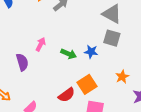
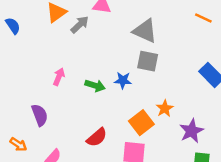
purple semicircle: (22, 62) -> (40, 115), moved
orange square: (87, 84) -> (141, 123), moved

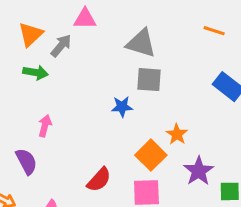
orange line: (203, 18) -> (214, 31), moved
pink arrow: (59, 77) -> (45, 126), moved
green arrow: (95, 86) -> (36, 73), moved
purple star: (192, 131) -> (199, 171), moved

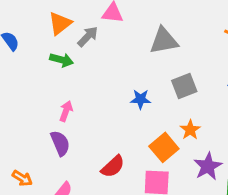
gray triangle: (141, 43) -> (164, 41), turned -32
gray square: (149, 80) -> (184, 86), moved, turned -30
purple semicircle: (26, 161) -> (60, 143), moved

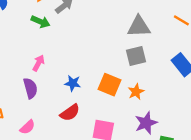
gray triangle: (164, 41) -> (139, 27), moved
blue star: (140, 99) -> (73, 83), moved
orange square: (164, 147) -> (109, 85), moved, turned -35

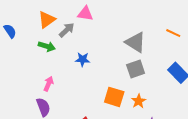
gray triangle: (139, 27) -> (136, 42), turned 40
blue star: (73, 83) -> (83, 59), moved

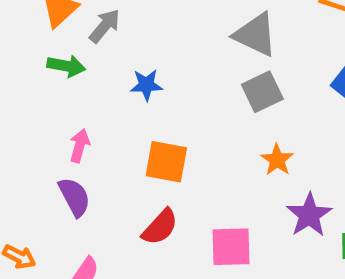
orange square: (114, 97) -> (166, 162), moved

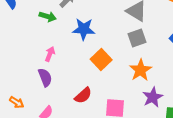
blue star: (146, 85) -> (84, 29), size x1.5
orange star: (277, 160) -> (140, 70), size x1.5
orange square: (166, 162) -> (101, 60), moved, turned 30

